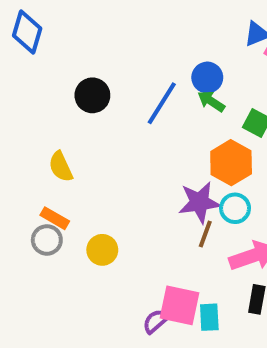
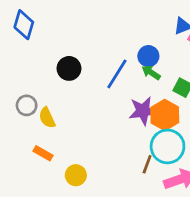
purple star: (199, 202) -> (143, 111), moved
cyan circle: (235, 208) -> (168, 146), size x1.6
gray circle: (47, 240) -> (27, 105), moved

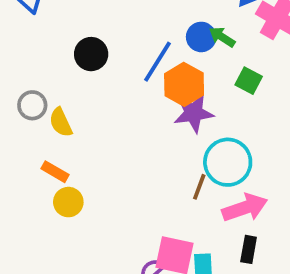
green arrow: (151, 73) -> (222, 37), moved
orange hexagon: (165, 115) -> (184, 84), moved
yellow circle: (76, 175) -> (68, 202), moved

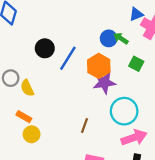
blue line: (158, 62) -> (68, 58), moved
brown line: (199, 187) -> (84, 125), moved

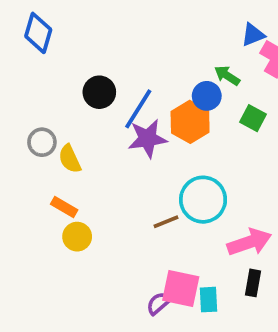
blue circle: (109, 38) -> (207, 96), moved
purple star: (104, 82) -> (147, 138), moved
cyan circle: (124, 111) -> (203, 200), moved
brown line: (84, 125) -> (166, 222), turned 48

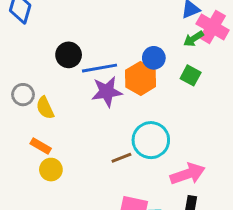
green arrow: (227, 76) -> (193, 39), moved, turned -66
blue line: (138, 109) -> (99, 68), turned 48

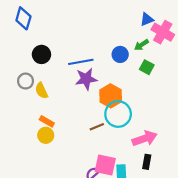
green arrow: (193, 39) -> (141, 45), moved
black circle: (69, 55) -> (41, 54), moved
orange hexagon: (141, 78) -> (111, 96), moved
orange rectangle: (41, 146) -> (47, 121), moved

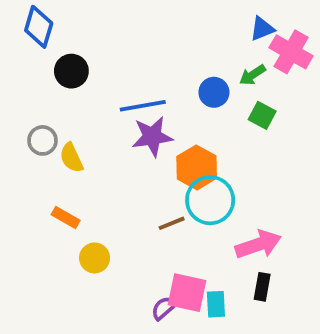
black circle: (41, 54) -> (71, 71), moved
orange rectangle: (47, 121) -> (66, 217), moved
yellow circle: (46, 135) -> (95, 258), moved

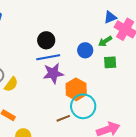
black circle: (71, 71) -> (46, 40), moved
green square: (262, 115) -> (110, 62), turned -32
yellow semicircle: (71, 158) -> (11, 84), turned -119

